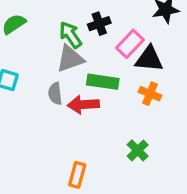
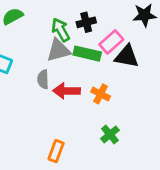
green rectangle: (103, 82) -> (87, 54), moved
orange cross: (150, 94) -> (101, 94), moved

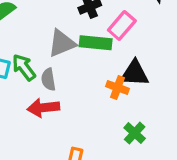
green arrow: (61, 30) -> (24, 67), moved
black triangle: (127, 56) -> (135, 73), moved
red arrow: (67, 91) -> (43, 108), moved

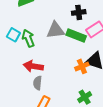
gray semicircle: (48, 79) -> (38, 83), moved
orange cross: (117, 87) -> (82, 66), turned 32

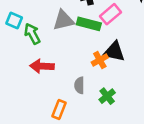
cyan square: (13, 35) -> (14, 21), moved
gray semicircle: (38, 83) -> (79, 85), moved

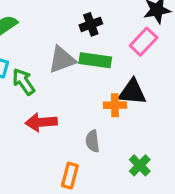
pink rectangle: (110, 14) -> (144, 42), moved
orange cross: (100, 60) -> (115, 105), turned 35
green cross: (107, 96) -> (140, 165), moved

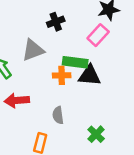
green rectangle: (95, 60) -> (75, 62), moved
orange cross: (115, 105) -> (62, 75), moved

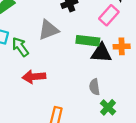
orange cross: (62, 75) -> (122, 46), moved
gray semicircle: (58, 115) -> (94, 87), moved

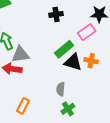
gray triangle: (48, 30) -> (20, 54), moved
green rectangle: (88, 41) -> (64, 49), turned -60

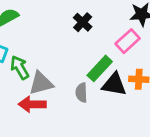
black cross: (56, 14) -> (83, 22), turned -32
gray semicircle: (61, 89) -> (81, 93), moved

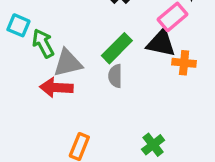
green rectangle: (100, 68) -> (117, 48), moved
black triangle: (114, 84) -> (161, 43), moved

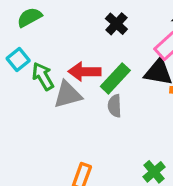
cyan square: (18, 25) -> (18, 60), turned 30
red arrow: (56, 88) -> (84, 72), moved

